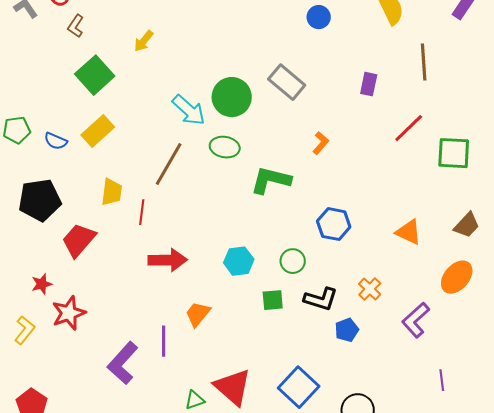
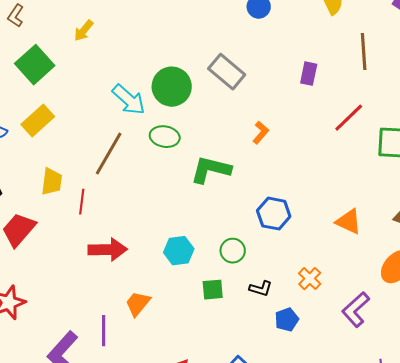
black L-shape: (321, 299) -> (261, 289), size x0.7

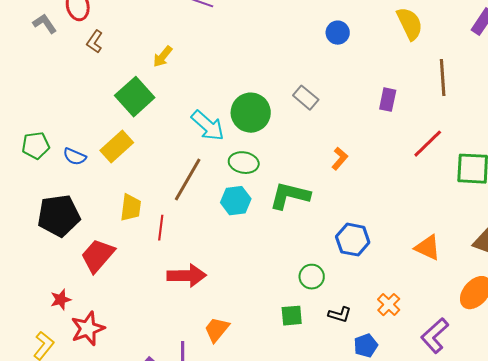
green square: (35, 65) -> (135, 97), moved
gray rectangle: (227, 72) -> (306, 98), size x0.7
cyan hexagon: (179, 251) -> (236, 201), moved

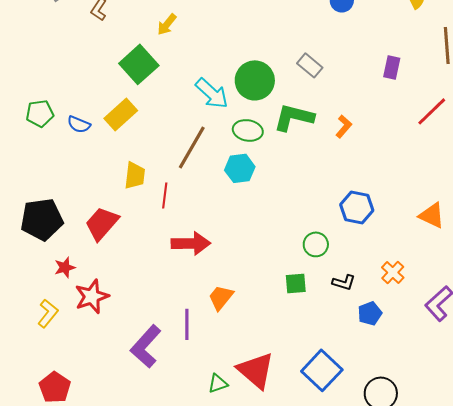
green L-shape: (290, 196) -> (294, 117), moved
black pentagon: (59, 216) -> (42, 219), moved

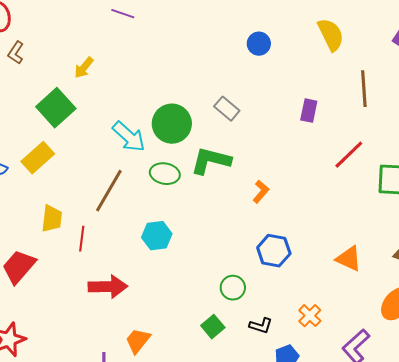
orange L-shape: (344, 126) -> (261, 192), moved
cyan hexagon: (240, 168) -> (157, 236), moved
green square: (296, 283) -> (213, 327), turned -35

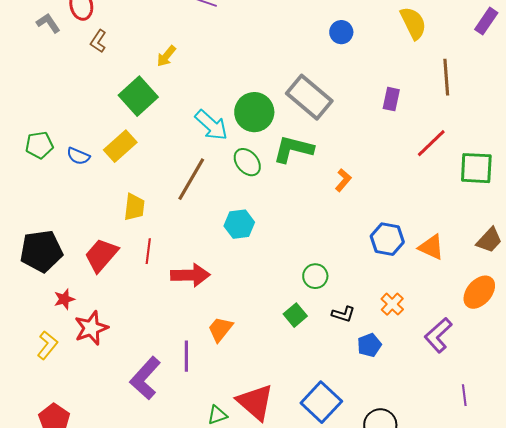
gray rectangle: (227, 109) -> (309, 97), size x1.8
green ellipse: (165, 174) -> (247, 162), turned 40
red line: (82, 239) -> (148, 251), moved
blue hexagon: (274, 251) -> (387, 239), moved

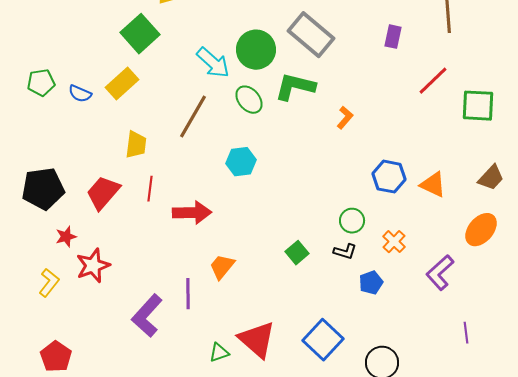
green circle: (315, 276) -> (352, 221), moved

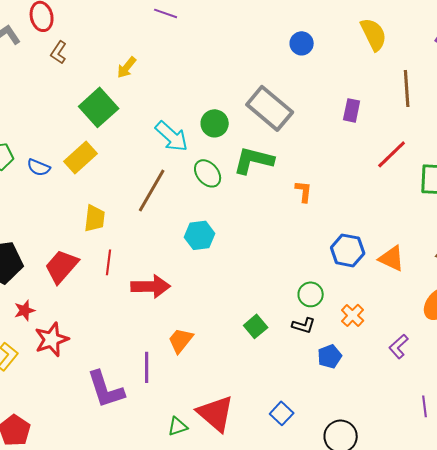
green circle: (256, 50) -> (215, 123), size x0.7
orange L-shape: (345, 118) -> (304, 191), turned -35
purple L-shape: (440, 273) -> (399, 346), size x0.7
purple L-shape: (147, 316) -> (106, 389), turned -60
blue square: (323, 340) -> (282, 413), size x0.6

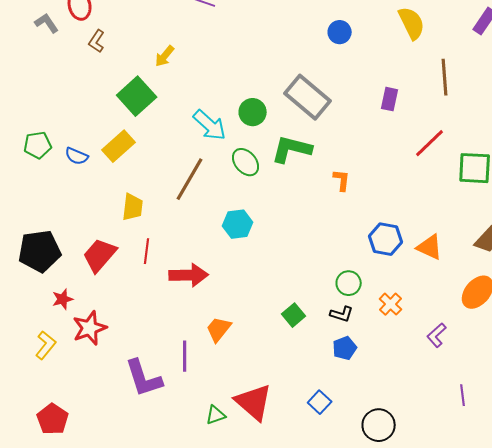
blue pentagon: (330, 356) -> (345, 348), moved

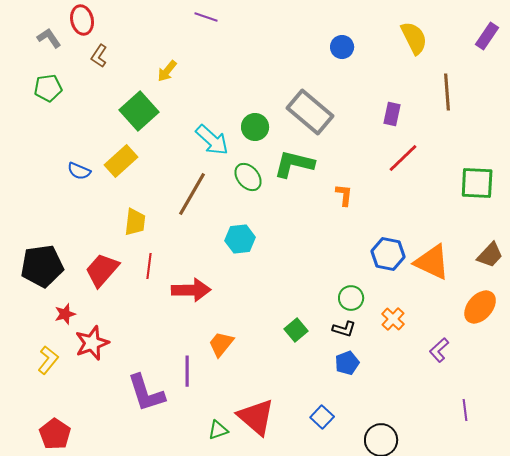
red line: (430, 143) -> (403, 158), moved
green pentagon: (38, 145) -> (48, 88), moved
orange triangle: (430, 247) -> (432, 262), size x1.4

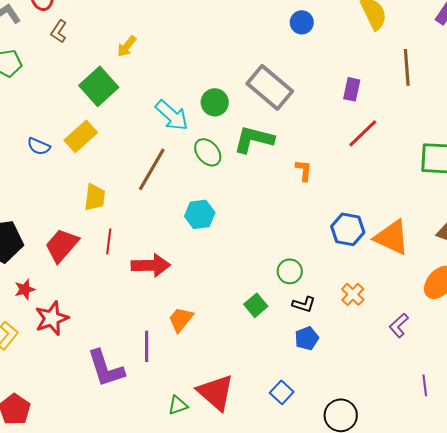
green circle: (351, 298) -> (290, 271), moved

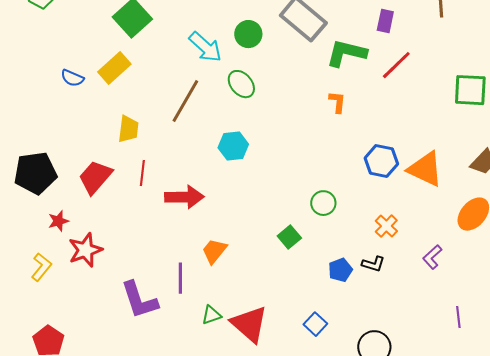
green L-shape: (254, 139) -> (346, 53), moved
black L-shape: (304, 304) -> (373, 264), moved
green triangle: (178, 405) -> (211, 315), moved

